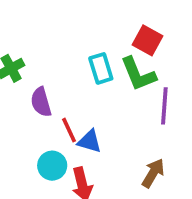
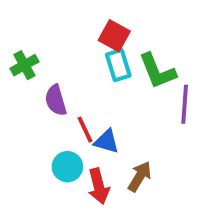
red square: (148, 40) -> (114, 36), moved
brown arrow: (153, 173) -> (140, 176), moved

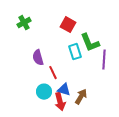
green cross: (24, 65) -> (24, 23), moved
cyan rectangle: (118, 65) -> (75, 52), moved
blue triangle: (106, 141) -> (64, 90), moved

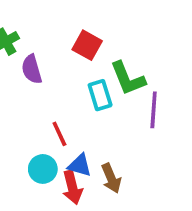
purple semicircle: (38, 58) -> (32, 69), moved
brown arrow: (81, 97) -> (111, 178), turned 126

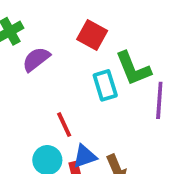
purple semicircle: (32, 69) -> (36, 59), turned 68
blue triangle: (80, 165) -> (85, 156), turned -35

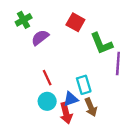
cyan rectangle: (105, 85) -> (84, 85), moved
red line: (64, 125) -> (47, 78), moved

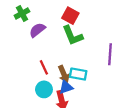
green L-shape: (101, 43) -> (73, 36), moved
cyan rectangle: (84, 85) -> (78, 74), turned -63
brown arrow: (91, 107) -> (64, 74), moved

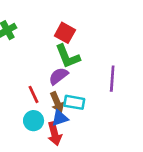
purple semicircle: (37, 30) -> (58, 76), moved

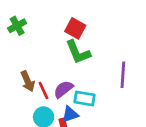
purple semicircle: (58, 76) -> (63, 89), moved
brown arrow: (57, 102) -> (28, 81), moved

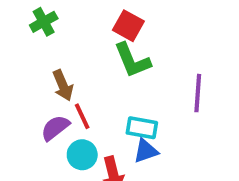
brown arrow: (28, 81) -> (63, 85), moved
purple semicircle: (63, 89) -> (55, 128), moved
blue triangle: (70, 114) -> (146, 151), moved

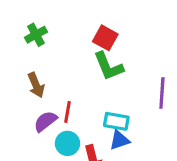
brown arrow: (63, 85) -> (36, 85), moved
red line: (82, 116) -> (67, 112), turned 35

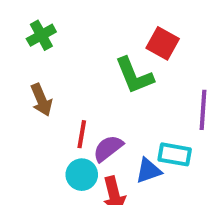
red square: (105, 38) -> (163, 43), moved
purple semicircle: (45, 121) -> (108, 148), moved
cyan rectangle: (116, 121) -> (175, 154), moved

